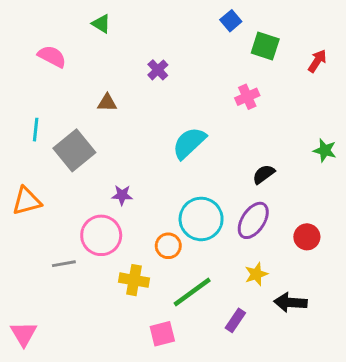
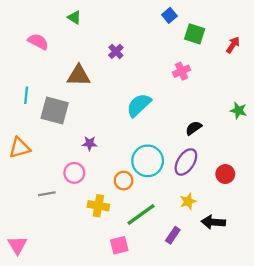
brown triangle: (107, 103) -> (79, 76), size x1.6
gray square: (74, 150) -> (55, 111), turned -36
pink circle: (101, 235) -> (74, 173), size x0.7

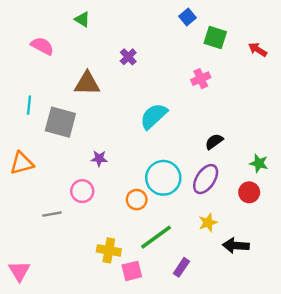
red arrow: (233, 45) -> (258, 50), turned -91
green star: (238, 111) -> (259, 163), moved
yellow cross: (98, 206) -> (109, 250), moved
purple rectangle: (173, 235) -> (181, 267), moved

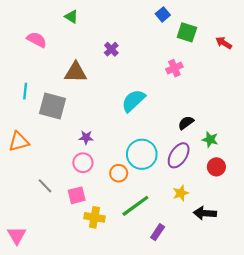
green star: (259, 163) -> (210, 140), moved
pink circle: (82, 191) -> (83, 163), moved
gray line: (52, 214) -> (45, 186), turned 56
pink square: (132, 271) -> (77, 195), moved

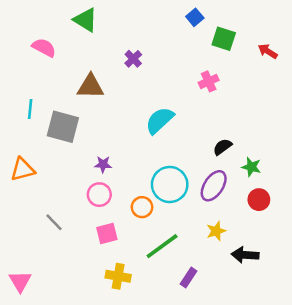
green triangle: (71, 17) -> (85, 20), size x1.5
pink square: (77, 195) -> (107, 234), moved
yellow cross: (94, 217) -> (118, 276), moved

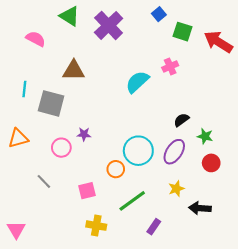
red arrow: (268, 51) -> (218, 42), size x1.8
purple cross: (133, 59) -> (109, 25), moved, size x2.0
cyan semicircle: (160, 120) -> (137, 82), moved
pink circle: (99, 195) -> (61, 148), moved

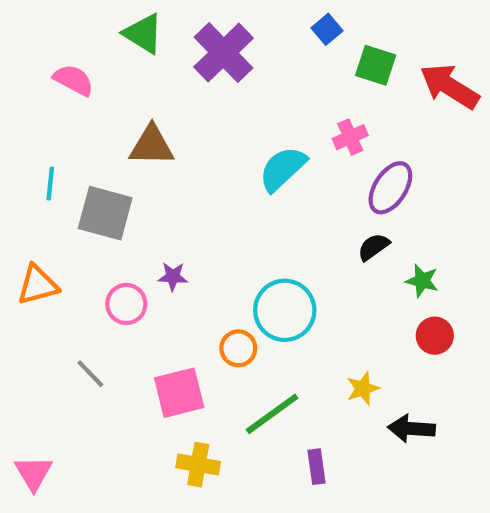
purple ellipse: (174, 152) -> (390, 188), moved
pink square: (87, 191) -> (179, 393), size x1.4
purple rectangle: (154, 227) -> (316, 467), turned -42

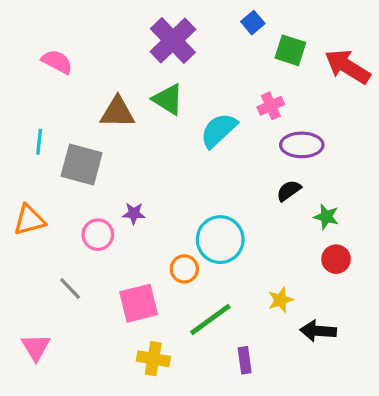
green triangle: (143, 34) -> (168, 99), moved
purple ellipse: (390, 188) -> (302, 145), turned 57
pink triangle: (33, 473) -> (36, 347), moved

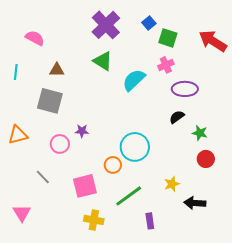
blue square: (253, 23) -> (149, 23), moved
green square: (290, 50) -> (168, 38), moved
brown triangle: (117, 112) -> (57, 70), moved, size x0.7
cyan line: (39, 142) -> (16, 72), moved

